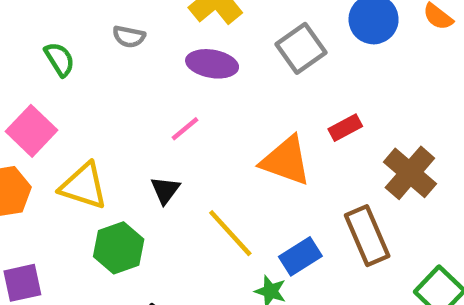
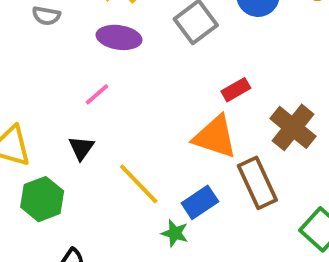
orange triangle: (286, 161) -> (215, 137), moved

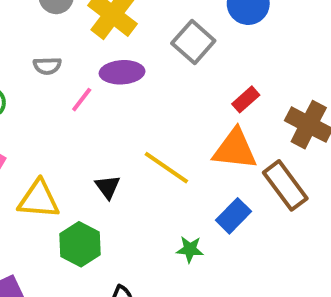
pink line: (97, 94) -> (82, 100), moved
yellow line: (139, 184) -> (166, 168), moved
green star: (175, 233) -> (190, 249), moved

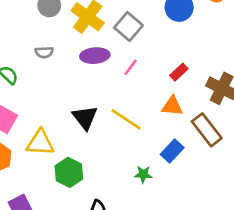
gray square: (193, 42) -> (128, 27), moved
pink line: (82, 100) -> (131, 67), moved
orange triangle: (235, 149) -> (172, 106), size x0.7
black triangle: (108, 187) -> (85, 118), moved, size x1.5

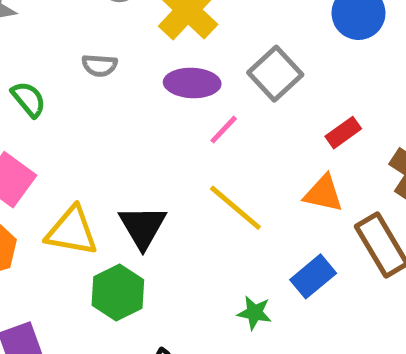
gray square: (128, 27) -> (275, 74), moved
pink line: (131, 67) -> (224, 130), moved
black triangle: (85, 118) -> (143, 227), moved

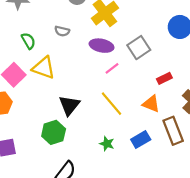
yellow triangle: (72, 231) -> (44, 68), moved
green star: (254, 313) -> (107, 144), moved

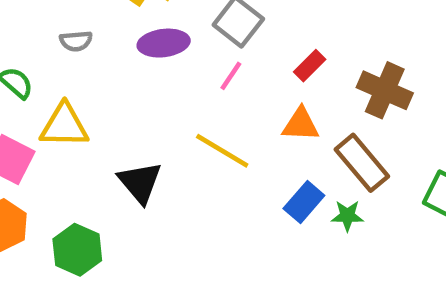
pink line: (112, 68) -> (231, 76), moved
green hexagon: (54, 132) -> (77, 250), moved
green star: (107, 144) -> (347, 216), moved

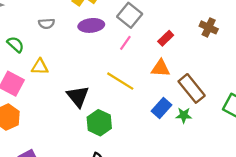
brown cross: (385, 90) -> (209, 27), moved, size x0.7
yellow triangle: (64, 126) -> (40, 67), size x0.7
green hexagon: (77, 250) -> (99, 123), moved

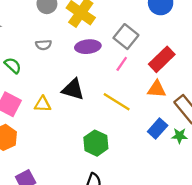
red rectangle: (166, 38) -> (162, 59), size x1.6
yellow triangle: (40, 67) -> (43, 104), moved
black triangle: (78, 96) -> (73, 89), moved, turned -35

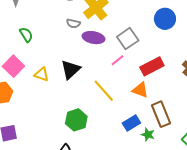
gray semicircle: (43, 45) -> (73, 23), moved
black triangle: (73, 89) -> (71, 70), turned 45

